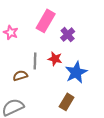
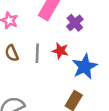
brown semicircle: (20, 76) -> (12, 53), moved, turned -96

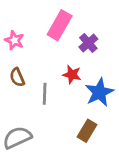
gray line: (37, 53) -> (45, 94), moved

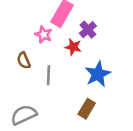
pink star: (14, 40) -> (43, 35), moved
red star: (72, 75) -> (73, 47), moved

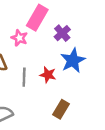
red star: (73, 47) -> (48, 75), moved
blue star: (98, 74) -> (73, 60), moved

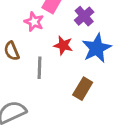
red star: (48, 75) -> (63, 45), moved
brown rectangle: (61, 109) -> (83, 89), moved

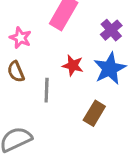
purple cross: (84, 16) -> (111, 30), moved
pink star: (34, 22) -> (20, 38), moved

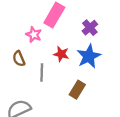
pink star: (20, 38) -> (34, 35), moved

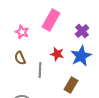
pink star: (34, 35) -> (22, 32), moved

